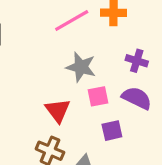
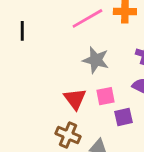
pink square: (98, 96) -> (105, 96), moved

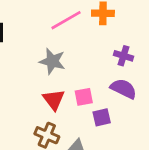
gray star: (96, 60) -> (52, 61), moved

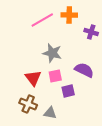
purple cross: (124, 56) -> (91, 32), moved
gray star: (52, 61) -> (52, 53), moved

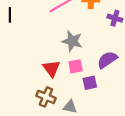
purple semicircle: (84, 70) -> (107, 60), turned -60

